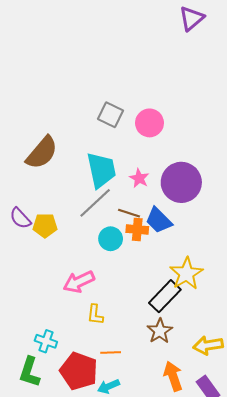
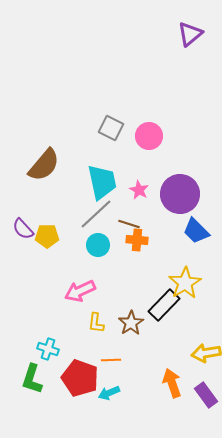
blue trapezoid: (159, 220) -> (196, 231), moved
cyan circle: (111, 239) -> (98, 245), moved
brown star: (160, 331) -> (131, 323), moved

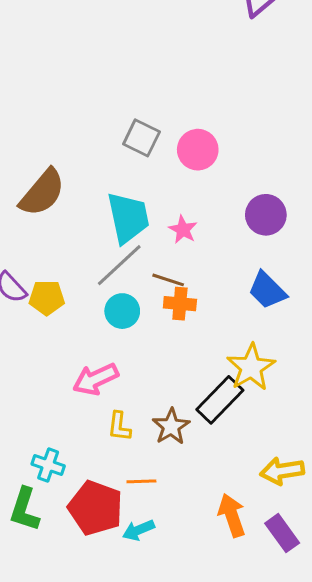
purple circle: (180, 194) -> (266, 215), moved, size x0.7

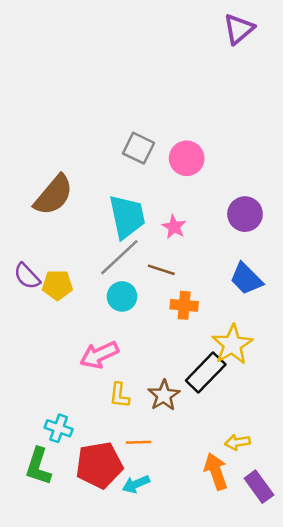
orange cross: (180, 304) -> (184, 305), moved
yellow arrow: (282, 471) -> (237, 442), moved, size x0.7
red pentagon: (96, 508) -> (99, 465), turned -30

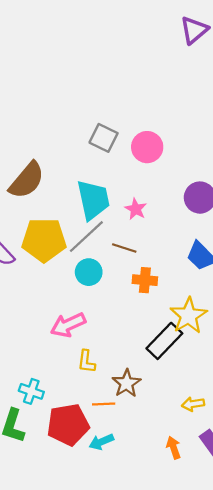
yellow pentagon: (57, 285) -> (44, 240), moved, size x1.6
brown star: (164, 395) -> (127, 383), moved
orange arrow: (216, 471) -> (174, 448), moved, size x0.7

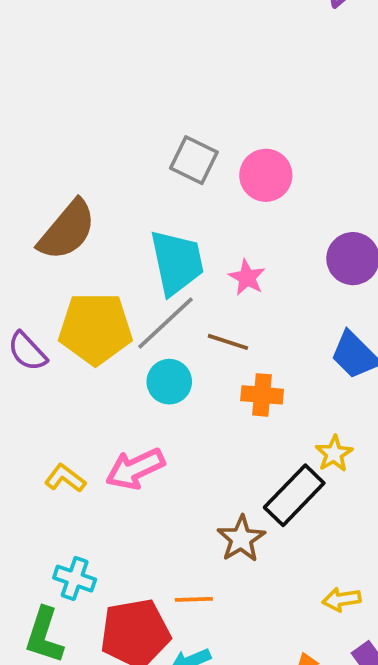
yellow star: (188, 316) -> (334, 454), size x0.6
yellow L-shape: (86, 362) -> (65, 478), moved, turned 120
brown star: (127, 383) -> (241, 539), moved

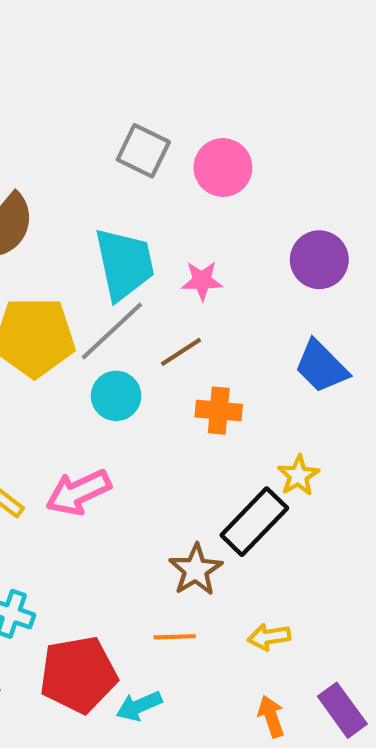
pink star: (247, 278) -> (202, 281), turned -30
brown line: (228, 342) -> (181, 352), turned -51
orange line: (194, 599) -> (175, 637), moved
yellow arrow: (342, 599) -> (269, 637), moved

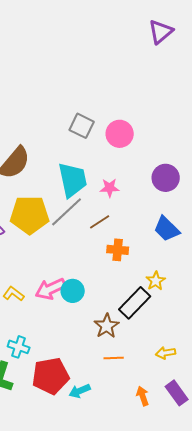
cyan circle: (116, 396) -> (73, 291), moved
orange line: (175, 637) -> (114, 358), moved
yellow arrow: (269, 637) -> (166, 353), moved

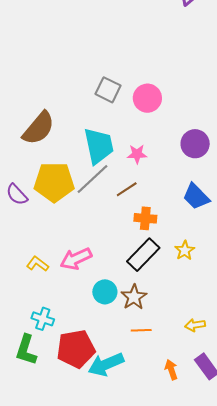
cyan circle: (73, 291) -> (105, 292), moved
black rectangle: (135, 303) -> (143, 255), moved
cyan arrow: (80, 391) -> (106, 364), size x1.6

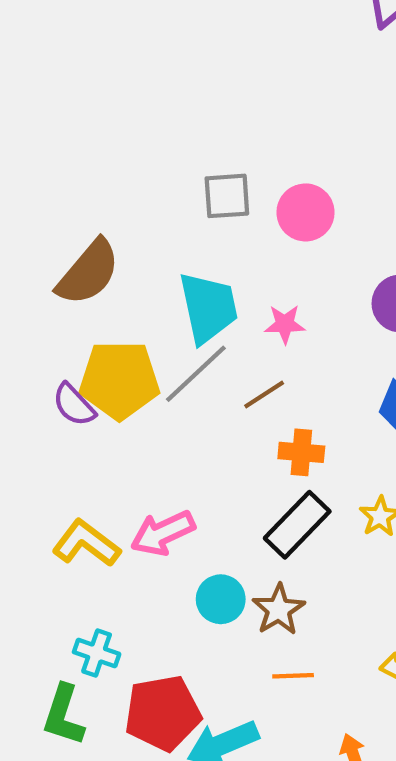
gray square: (108, 90) -> (227, 196), turned -30
purple semicircle: (17, 194) -> (74, 405), moved
yellow L-shape: (38, 264) -> (86, 543), size x1.5

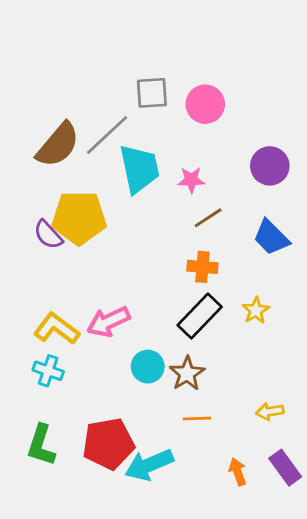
gray line: (196, 374) -> (107, 135), moved
brown line: (264, 394) -> (208, 218), moved
cyan cross: (97, 653) -> (48, 371), moved

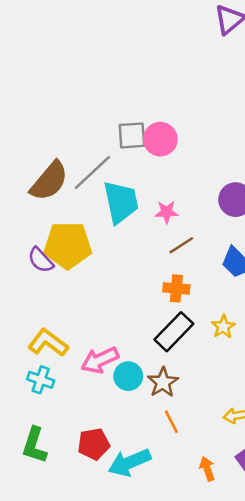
pink circle: (205, 104) -> (160, 139), moved
pink arrow: (108, 322) -> (100, 360), moved
orange line: (197, 418) -> (171, 422), turned 65
red pentagon: (108, 444) -> (94, 444), size x0.7

